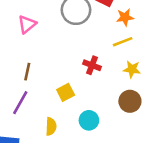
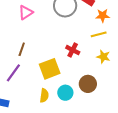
yellow square: (66, 92) -> (50, 69), size x1.5
brown circle: (130, 101) -> (88, 84), moved
yellow semicircle: (51, 126) -> (44, 96), moved

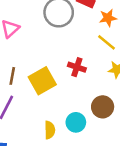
yellow line: (99, 34) -> (107, 42), turned 63
yellow square: (50, 69) -> (42, 81), moved

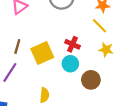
cyan circle: (76, 122) -> (70, 64), moved

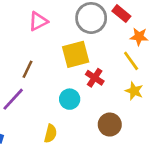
yellow square: (42, 53) -> (76, 54), moved
cyan circle: (70, 64) -> (70, 99), moved

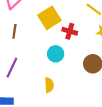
brown line: (28, 69) -> (14, 31), moved

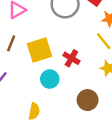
yellow square: (49, 18) -> (39, 50), moved

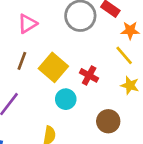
yellow square: (39, 50) -> (53, 67), turned -30

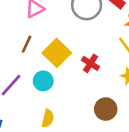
cyan circle: (66, 99) -> (43, 81), moved

